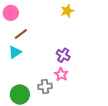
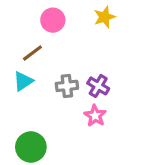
pink circle: (11, 13) -> (53, 20), moved
gray cross: (45, 86) -> (67, 86), moved

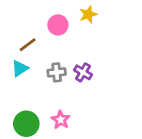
pink circle: (53, 20) -> (58, 25), moved
pink star: (95, 116) -> (61, 120), moved

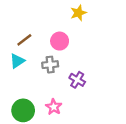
pink circle: (58, 25) -> (60, 41), moved
purple cross: (83, 72) -> (77, 80), moved

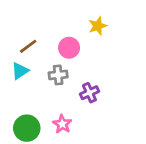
yellow star: (78, 13) -> (98, 26), moved
purple cross: (77, 80) -> (89, 93), turned 35

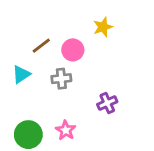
brown line: (28, 46) -> (41, 46), moved
purple cross: (89, 93) -> (107, 103), moved

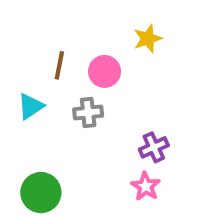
brown line: (41, 46) -> (59, 65), turned -42
pink star: (66, 130) -> (146, 186), moved

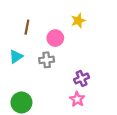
brown line: (59, 65) -> (27, 27), moved

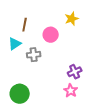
cyan triangle: (16, 57) -> (15, 44), moved
gray cross: (47, 60) -> (34, 55), moved

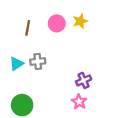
pink circle: (51, 35) -> (57, 23), moved
cyan triangle: (15, 44) -> (16, 64), moved

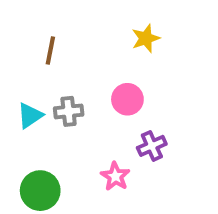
pink circle: (57, 23) -> (127, 99), moved
pink star: (79, 102) -> (115, 176), moved

